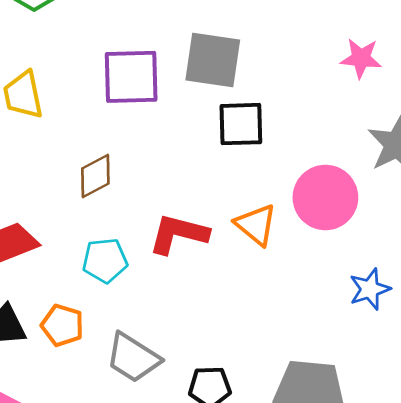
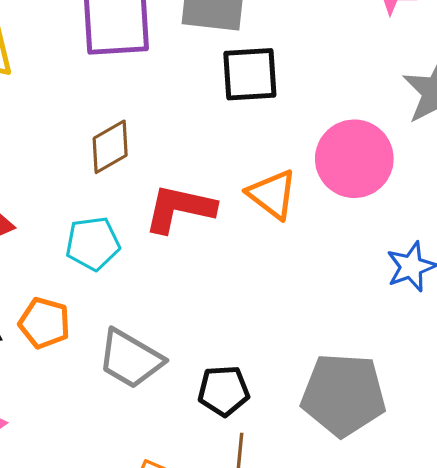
brown diamond: (95, 176) -> (110, 147), moved

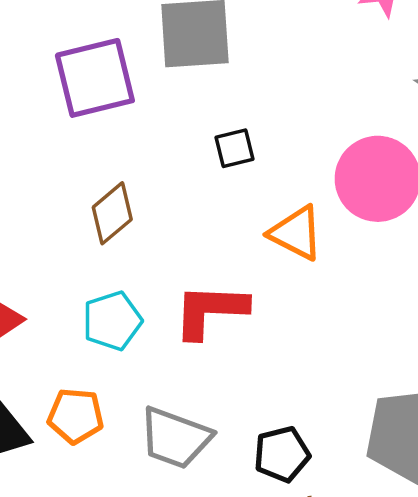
black square: (250, 74) -> (235, 148), moved, size x0.6
red L-shape: (180, 209) -> (210, 311), moved

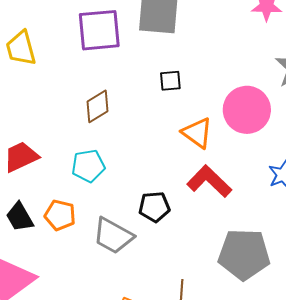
red L-shape: (210, 311) -> (209, 181), moved, turned 33
black pentagon: (282, 454) -> (154, 207), moved

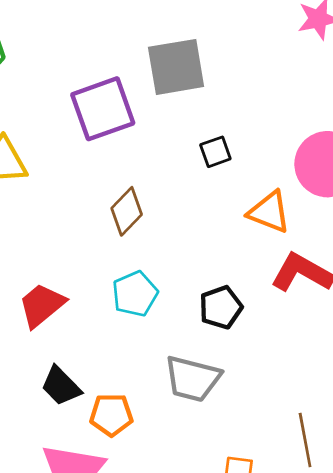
black pentagon: (154, 207) -> (221, 307), moved
orange pentagon: (60, 215) -> (111, 415), moved

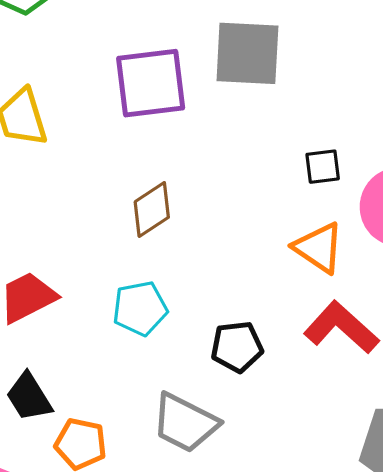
black square: (215, 152) -> (323, 167), moved

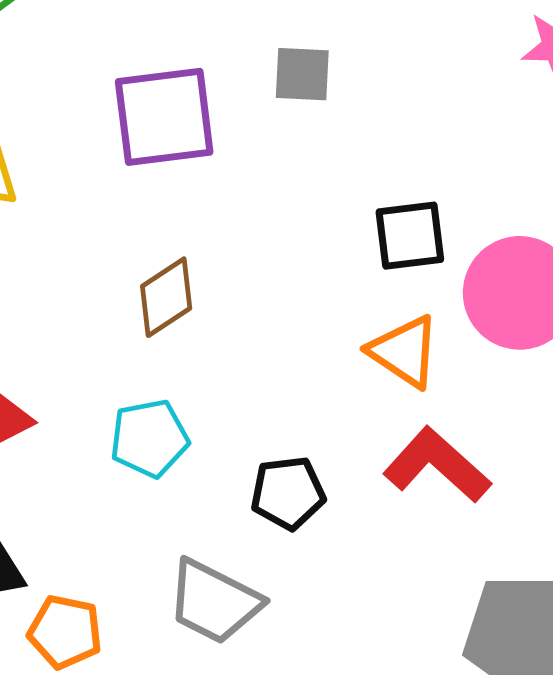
gray square: (247, 53) -> (302, 74), size x0.6
black square: (323, 167) -> (410, 236), size x1.4

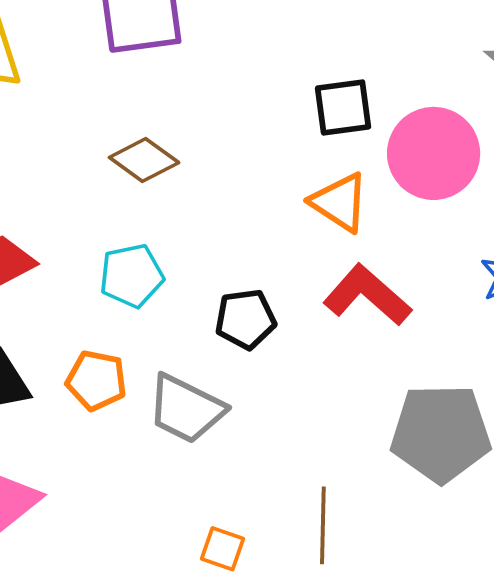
brown diamond: (166, 297) -> (144, 160), turned 70
orange pentagon: (65, 632) -> (96, 380), moved

